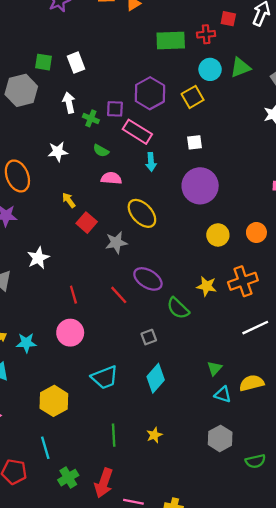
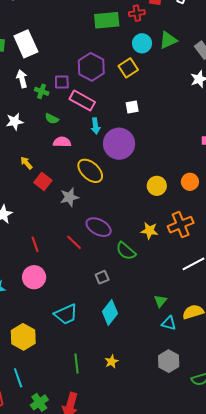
white rectangle: (76, 63) -> (26, 44), size x1.5
purple circle: (200, 186) -> (119, 144), moved

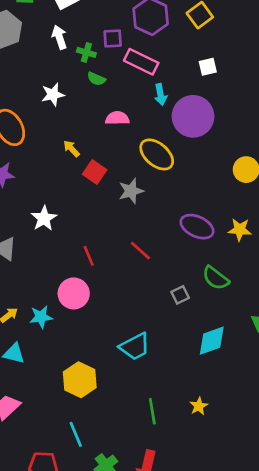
green semicircle: (52, 119) -> (96, 79), moved
purple ellipse: (99, 227) -> (197, 227), moved
green semicircle: (126, 251) -> (216, 278), moved
pink circle: (34, 277) -> (74, 293), moved
cyan diamond: (110, 312) -> (212, 341), moved, turned 35

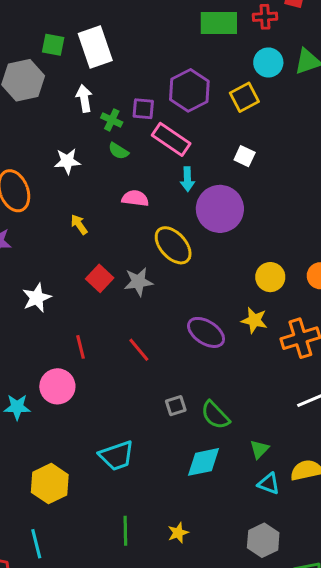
white square: (208, 67) -> (245, 156), turned 30
red square: (95, 172) -> (100, 278), moved
yellow star: (240, 230) -> (254, 320), moved
green semicircle: (216, 278) -> (215, 415), moved

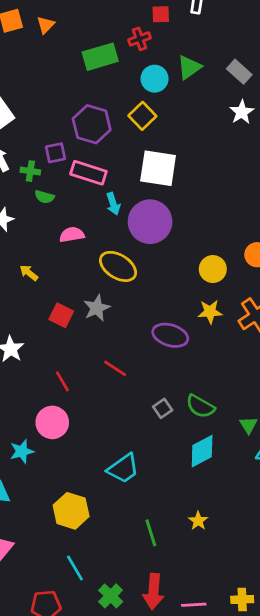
white square: (245, 156) -> (158, 168), size x2.0

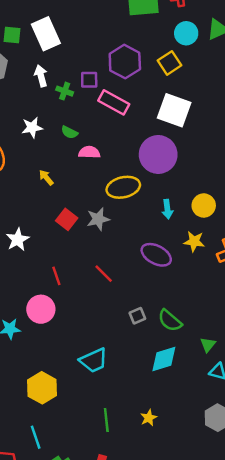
green semicircle: (44, 197) -> (69, 132), moved
cyan arrow: (113, 204) -> (167, 209), moved
yellow ellipse: (118, 266) -> (123, 187), turned -56

